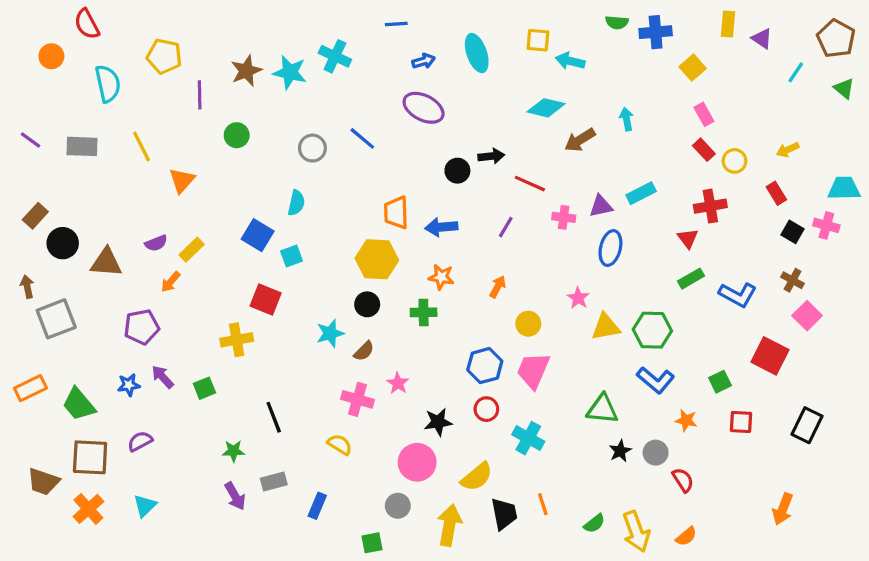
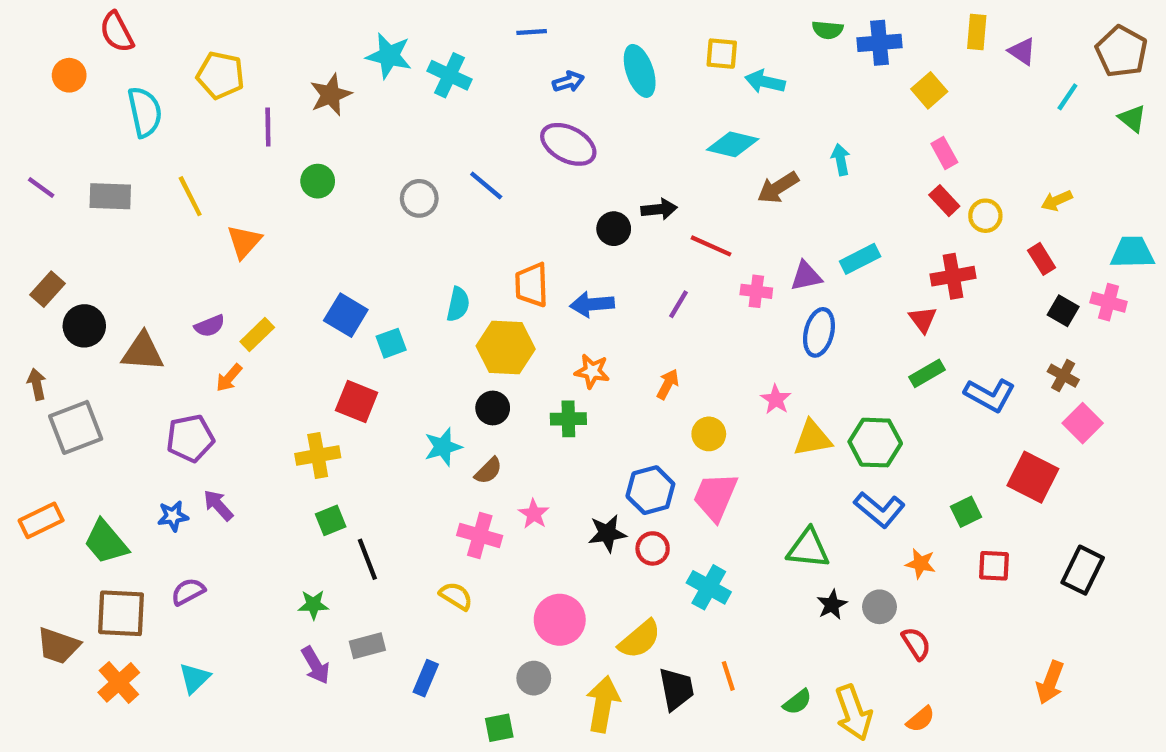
cyan star: (290, 72) -> (389, 56), moved
cyan semicircle: (296, 203) -> (458, 304), moved
green square: (204, 388) -> (331, 520), moved
black star: (438, 422) -> (607, 533), moved

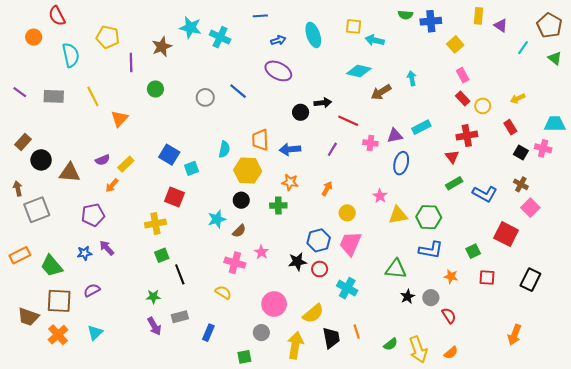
blue L-shape: (879, 510) -> (431, 250), turned -30

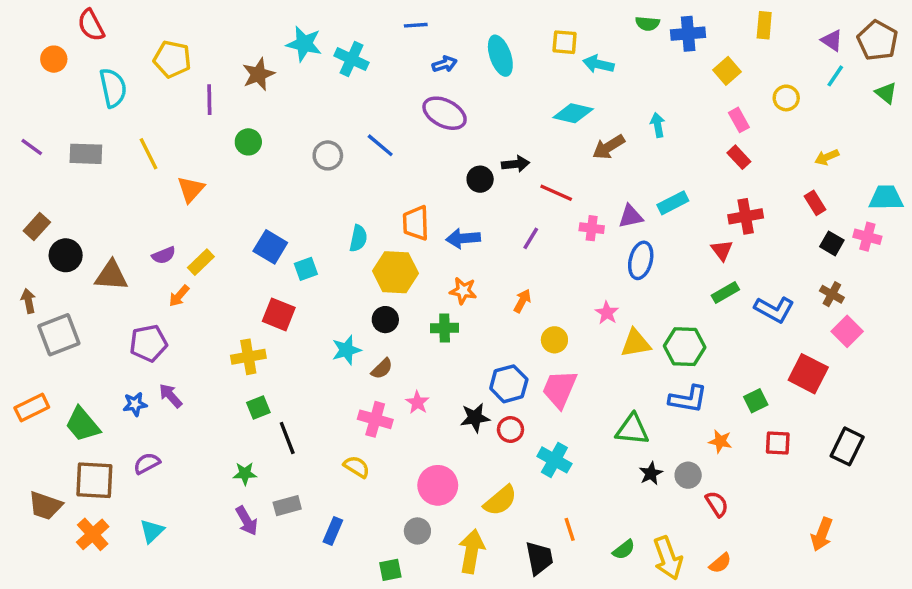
purple triangle: (501, 25) -> (832, 40), moved
yellow circle: (483, 106) -> (786, 98), moved
black trapezoid: (331, 338) -> (539, 558), moved

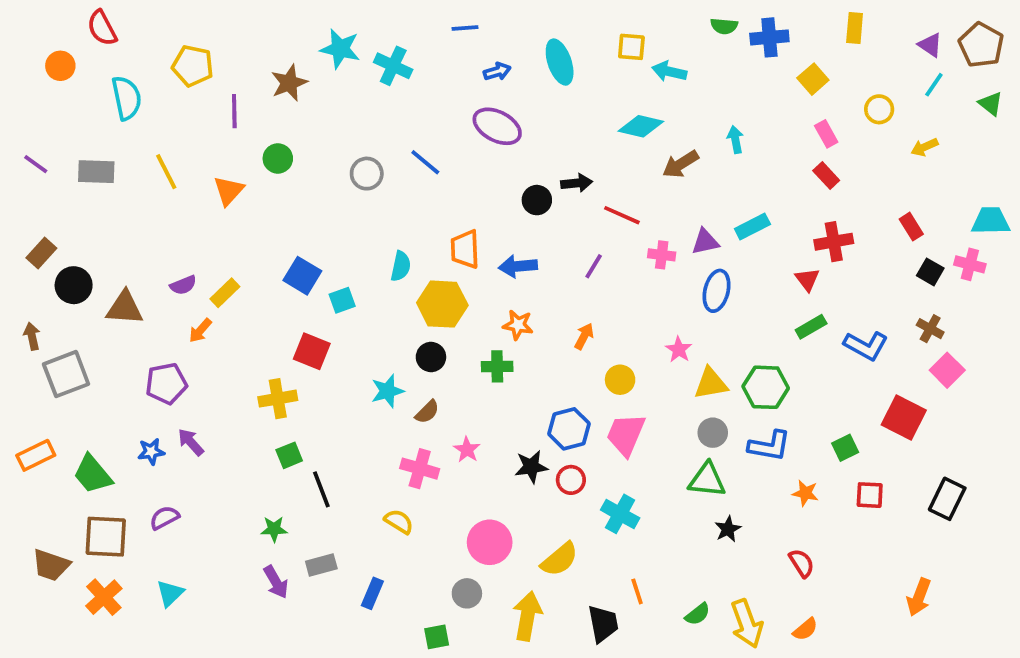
yellow arrow: (827, 157) -> (925, 147), moved
orange triangle: (191, 189) -> (229, 191), moved
gray circle: (688, 475) -> (713, 433), moved

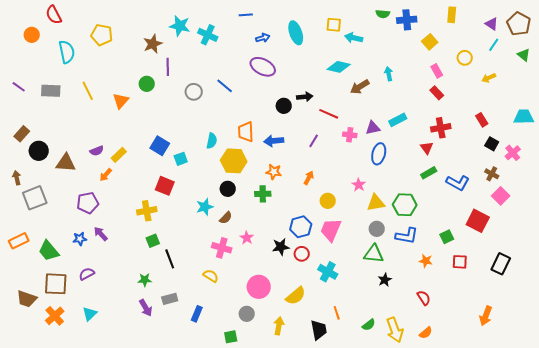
purple line: (234, 111) -> (168, 67), moved
pink cross: (970, 264) -> (513, 153), moved, turned 35
yellow arrow: (527, 616) -> (279, 326), size x0.7

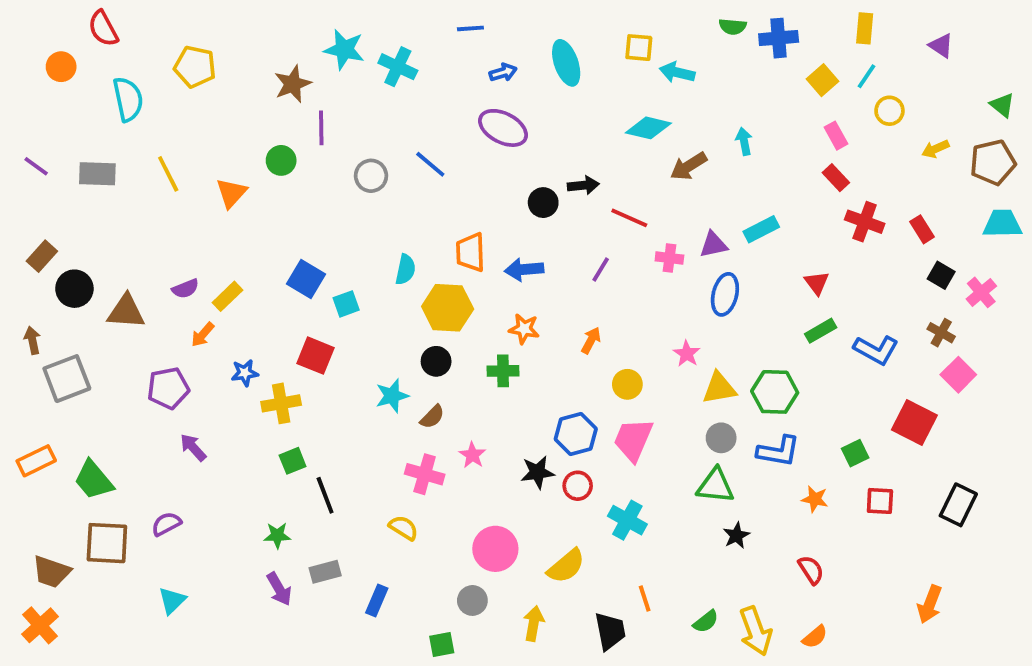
brown pentagon: (519, 24) -> (993, 162), moved, turned 30
cyan line: (494, 45) -> (867, 76), moved
red cross: (441, 128) -> (865, 222), moved, turned 30
blue star: (80, 239) -> (245, 373), moved
orange cross: (55, 316) -> (40, 625), moved

